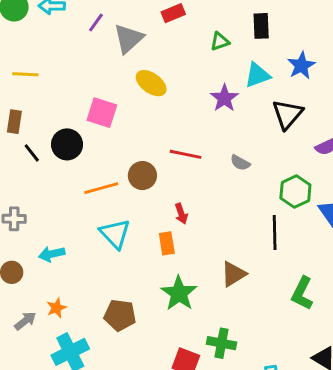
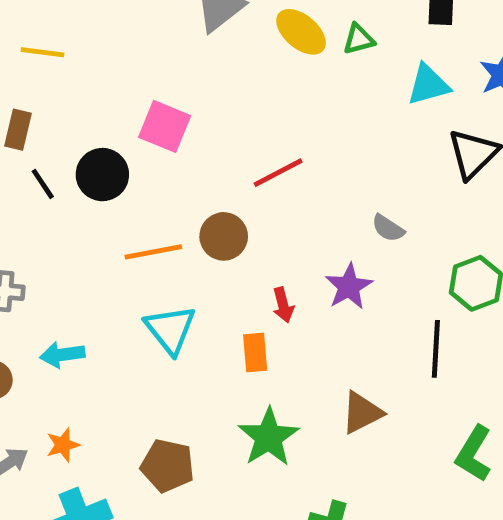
green triangle: (220, 41) -> (359, 39), moved
yellow ellipse: (151, 83) -> (301, 32), moved
purple star: (224, 98) -> (349, 287), moved
red line: (185, 154) -> (278, 173), moved, turned -44

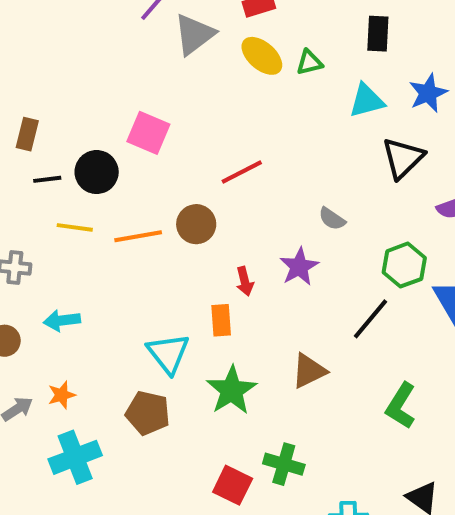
yellow line: (42, 52) -> (75, 227), moved
black line: (43, 184) -> (47, 179), turned -64
cyan triangle: (170, 329) -> (168, 353), moved
black line: (436, 349) -> (371, 319), turned 36

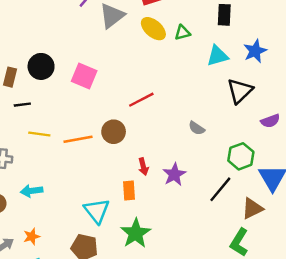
black circle: (97, 172) -> (41, 66), moved
purple star: (299, 267) -> (174, 174), moved
brown triangle: (309, 371) -> (252, 208), moved

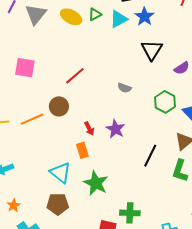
blue star: (255, 51) -> (144, 17), moved
cyan triangle: (217, 56) -> (119, 19), moved
black line: (220, 189) -> (150, 156), moved

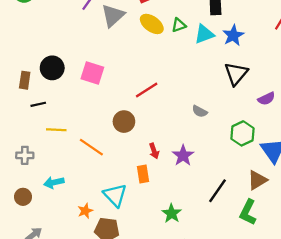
orange line: (32, 119) -> (91, 147), moved, turned 50
green star: (96, 183) -> (172, 213), moved, size x0.7
orange star: (14, 205) -> (85, 211), moved

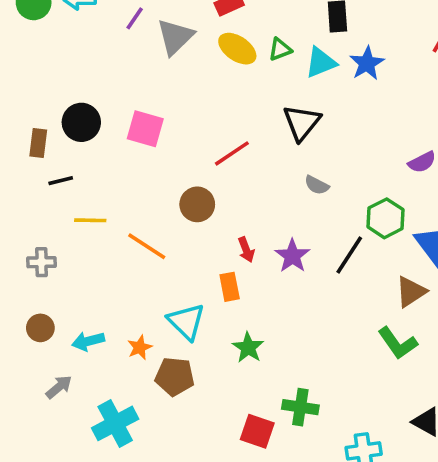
black triangle: (236, 74) -> (302, 123), moved
cyan arrow: (54, 182) -> (88, 341), moved
black line: (217, 191) -> (349, 255), moved
green L-shape: (248, 212) -> (398, 343), turned -60
green star: (172, 213) -> (248, 348), moved

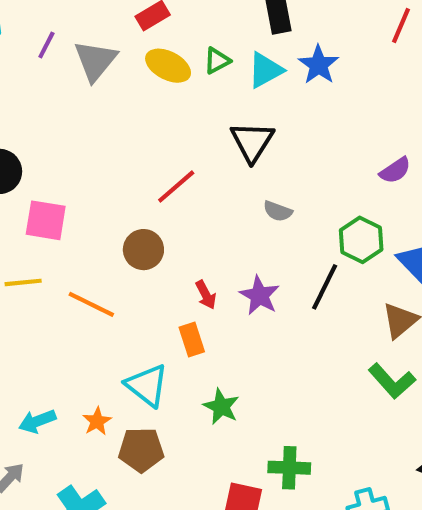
pink square: (145, 129) -> (46, 220), moved

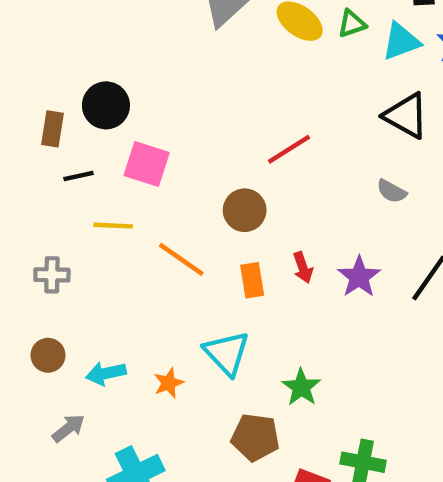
black triangle: (252, 142) -> (406, 116), moved, turned -42
orange rectangle: (192, 340) -> (252, 280), moved
brown pentagon: (141, 450) -> (255, 437), moved

